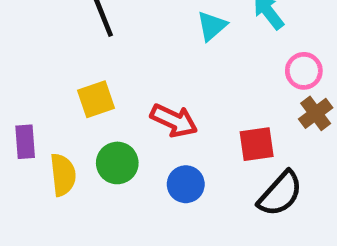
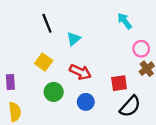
cyan triangle: (212, 26) -> (74, 39), moved
yellow square: (96, 99) -> (44, 62), turned -35
yellow semicircle: (63, 175) -> (15, 112), moved

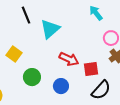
cyan triangle: (74, 39) -> (50, 29), size x1.5
yellow square: (44, 62) -> (14, 54), moved
red arrow: (80, 72) -> (69, 59), moved

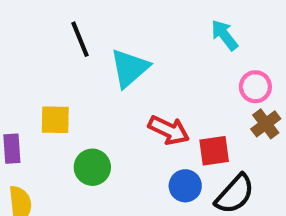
yellow square: (14, 54) -> (55, 120), turned -35
blue circle: (61, 86) -> (185, 186), moved

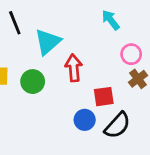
red arrow: (169, 130) -> (74, 68), moved, turned -120
green circle: (92, 167) -> (33, 82), moved

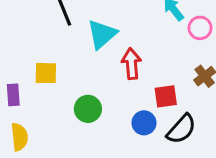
pink circle: (131, 54) -> (200, 28), moved
green circle: (33, 82) -> (88, 109), moved

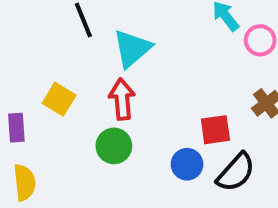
red arrow: (132, 64) -> (122, 99), moved
yellow square: (46, 73) -> (59, 99), turned 30

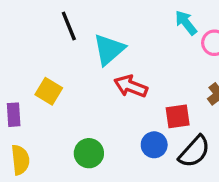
red arrow: (122, 99) -> (131, 86), moved, turned -64
green circle: (114, 146) -> (89, 153), moved

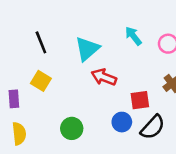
cyan arrow: (186, 23) -> (133, 36), moved
black line: (69, 26) -> (41, 42), moved

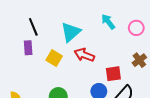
yellow square: (41, 81) -> (54, 58), moved
purple rectangle: (14, 99) -> (28, 48), moved

